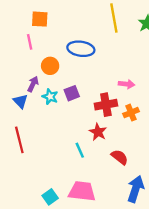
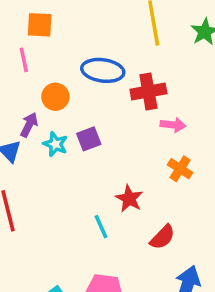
red cross: (106, 105) -> (148, 91), moved
orange cross: (131, 113) -> (180, 169), turned -35
red semicircle: (120, 157) -> (162, 237), turned 96

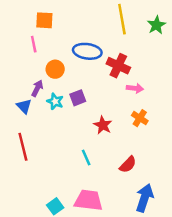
red cross: (148, 91) -> (118, 66), turned 35
red star: (129, 199) -> (103, 125), moved

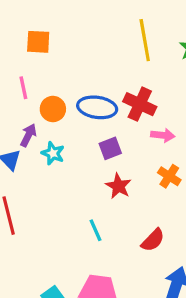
pink line: (34, 44) -> (23, 88), moved
blue ellipse: (87, 51) -> (97, 107), moved
purple square: (78, 98) -> (110, 148), moved

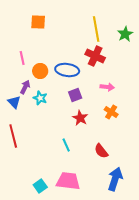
orange square: (38, 42) -> (38, 22), moved
red cross: (140, 104) -> (95, 56), moved
red semicircle: (153, 240) -> (101, 151), turned 98

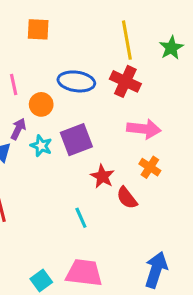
blue ellipse: (67, 70) -> (76, 81), moved
pink arrow: (107, 87) -> (144, 129), size x1.5
purple square: (75, 95) -> (76, 140), moved, size x1.5
red semicircle: (101, 151) -> (127, 198), moved

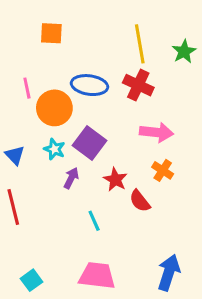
orange circle: (41, 104) -> (54, 108), size x1.5
purple arrow: (18, 129) -> (71, 178), moved
purple square: (76, 140) -> (89, 143), turned -32
cyan square: (41, 281) -> (32, 280), moved

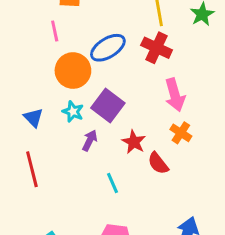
blue ellipse: (89, 85) -> (108, 48), turned -40
pink line: (27, 88) -> (55, 31), moved
pink arrow: (157, 132) -> (175, 95), turned 68

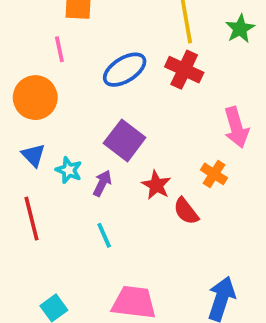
orange circle: (73, 71) -> (35, 98), moved
pink arrow: (175, 95) -> (236, 127), moved
cyan star: (73, 112) -> (69, 170), moved
cyan line: (112, 183) -> (104, 235), moved

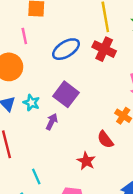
cyan star: (69, 170) -> (31, 103), moved
red star: (156, 185) -> (86, 161), moved
cyan line: (104, 235) -> (36, 176), moved

